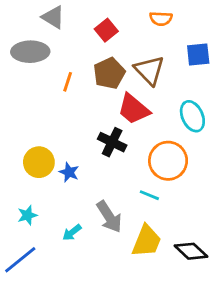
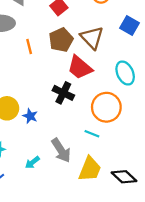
blue square: (198, 55) -> (130, 26), turned 36
orange line: (68, 82) -> (29, 47), turned -32

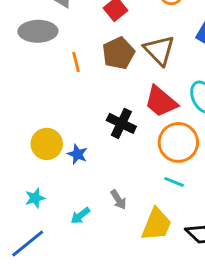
red trapezoid: (80, 67) -> (161, 102), moved
cyan line: (92, 134) -> (174, 182), moved
gray arrow: (61, 150) -> (118, 200), size x0.6

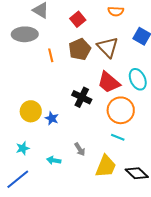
cyan arrow: (80, 216) -> (54, 160), turned 48

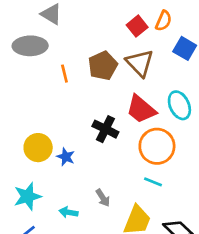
orange semicircle: (116, 11) -> (164, 21), moved, turned -70
red square: (78, 19) -> (137, 26), moved
cyan star: (23, 148) -> (27, 196), size x1.5

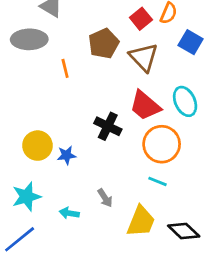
brown pentagon: (103, 66) -> (104, 43), moved
blue star: (66, 157) -> (66, 155), turned -30

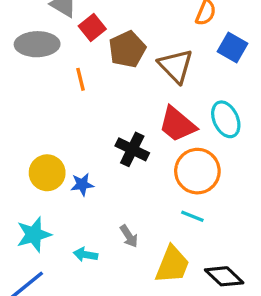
red square: (141, 19) -> (92, 28), moved

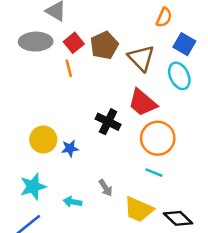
red square: (92, 28) -> (74, 43), moved
cyan ellipse: (226, 119) -> (179, 76), moved
yellow trapezoid: (172, 265) -> (139, 209), turned 92

